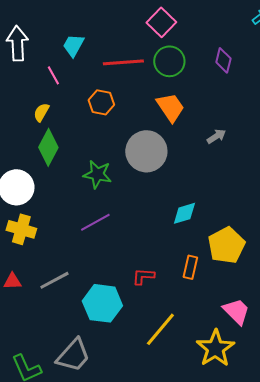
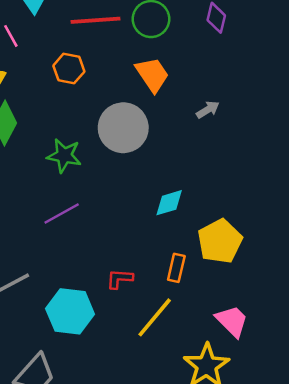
yellow line: (160, 329) -> (155, 317), moved

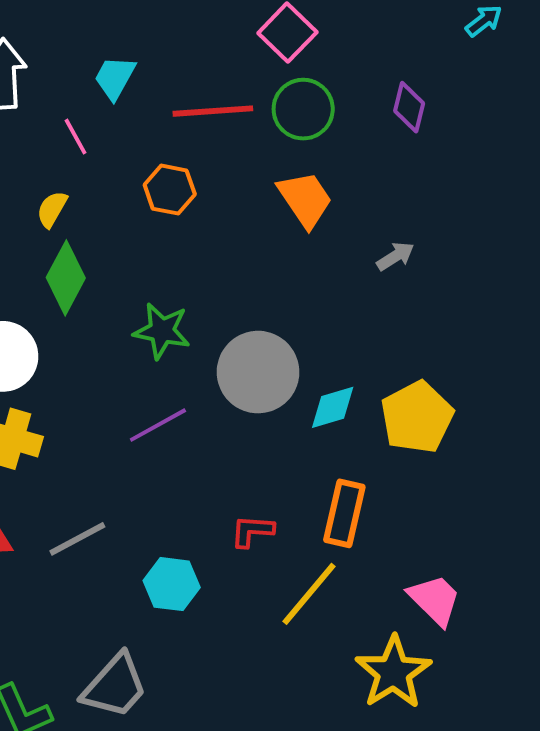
gray circle: (123, 128) -> (258, 372), moved
yellow pentagon: (220, 241) -> (417, 417), moved
orange rectangle: (176, 268) -> (344, 513), size x1.4
cyan hexagon: (70, 311) -> (172, 584), size x0.7

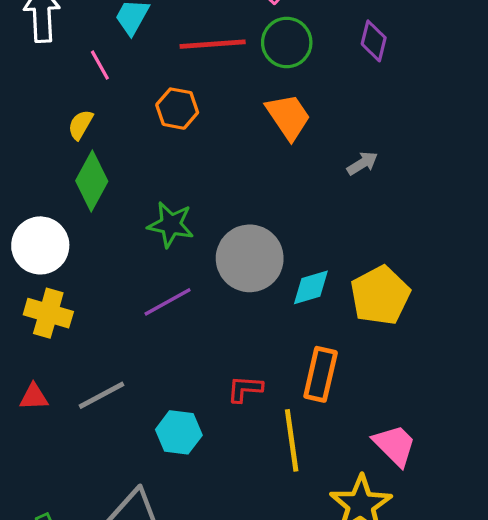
yellow line: (309, 594) -> (292, 440), turned -48

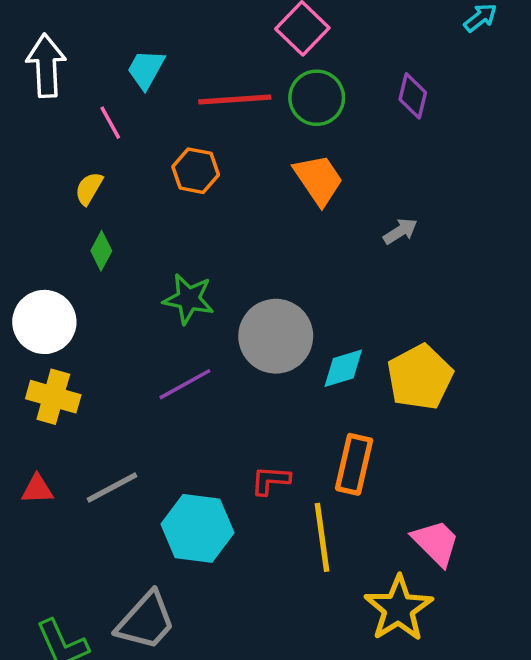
green diamond: (92, 181) -> (101, 251), size x0.6
cyan hexagon: (179, 432) -> (197, 528), size x1.4

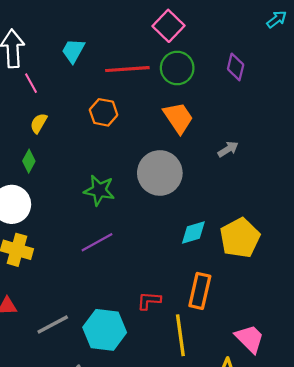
pink line: (110, 123) -> (31, 83), moved
green diamond: (101, 251) -> (29, 161), moved
gray circle: (276, 336) -> (160, 173), moved
gray line: (112, 487) -> (53, 324), moved

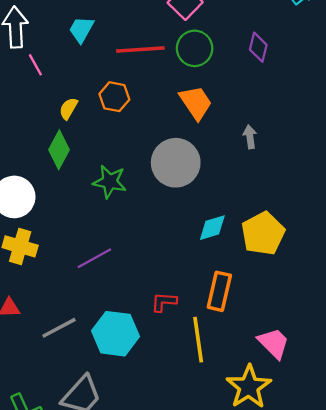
yellow semicircle: (39, 123) -> (68, 108), moved
gray arrow: (228, 149) -> (250, 137), turned -66
green diamond: (29, 161) -> (59, 150), moved, size x1.5
purple line: (97, 242) -> (94, 258), moved

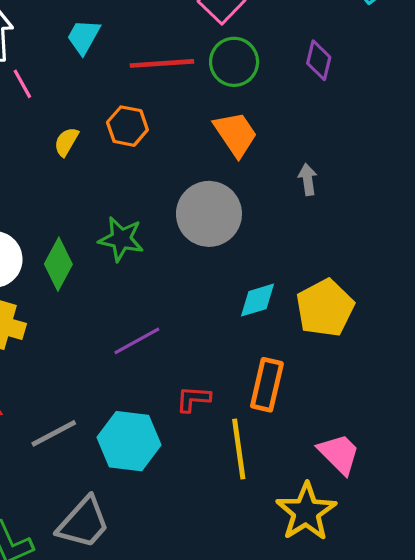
green diamond: (59, 150) -> (58, 264), moved
purple line: (94, 258) -> (137, 341), moved

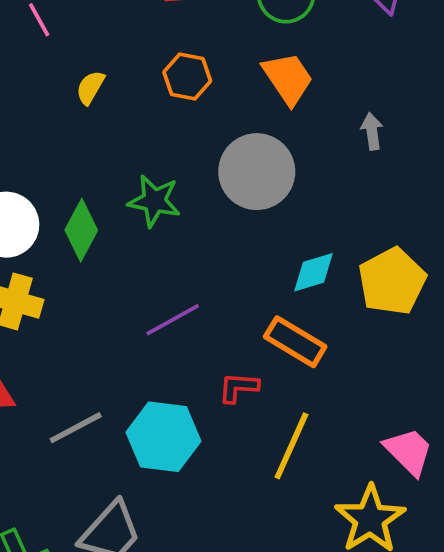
orange hexagon: (127, 126) -> (187, 77), moved
orange rectangle: (267, 385) -> (295, 342), moved, turned -72
yellow line: (239, 449) -> (291, 446), turned 32

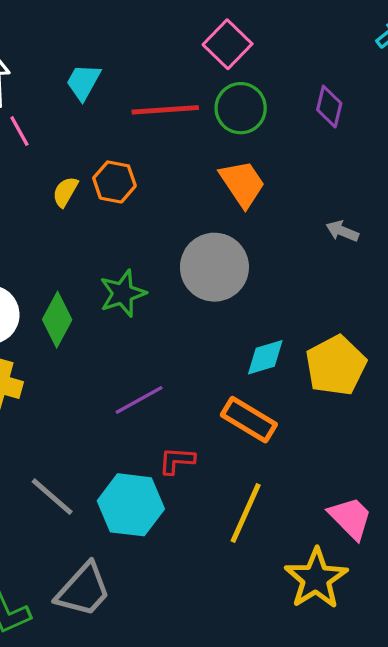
orange hexagon: (187, 77) -> (114, 182), moved
gray arrow: (372, 131) -> (342, 231), moved, turned -60
green star: (154, 201) -> (123, 293), turned -30
red L-shape: (238, 387) -> (177, 461), moved
gray line: (76, 428) -> (52, 497), turned 69

